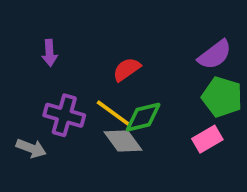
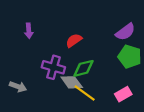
yellow line: (114, 113) -> (85, 93), moved
purple cross: (64, 115) -> (53, 67), moved
pink rectangle: (207, 139) -> (123, 94), moved

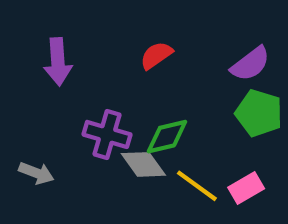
purple arrow: (29, 31) -> (58, 62), size x1.5
red semicircle: (74, 40) -> (156, 55), moved
yellow line: (85, 93) -> (197, 186), moved

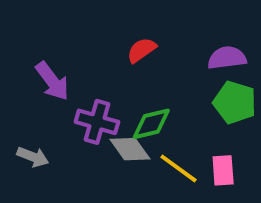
purple arrow: (58, 62) -> (52, 81), moved, turned -33
purple semicircle: (250, 64) -> (227, 58), turned -150
pink rectangle: (246, 188) -> (223, 170), turned -64

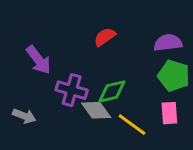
pink rectangle: (223, 170) -> (169, 113), moved

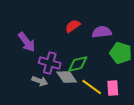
purple semicircle: (168, 43) -> (102, 32), moved
pink rectangle: (169, 113) -> (113, 88), moved
gray arrow: (24, 116) -> (40, 81), moved

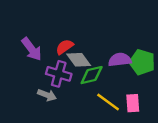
red semicircle: (73, 26) -> (65, 47), moved
purple semicircle: (102, 32) -> (120, 60), moved
gray diamond: (67, 77) -> (79, 60), moved

